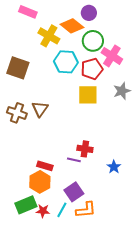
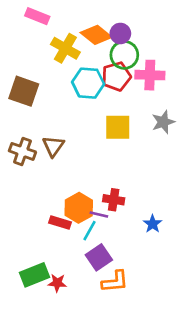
purple circle: (89, 13) -> (120, 33), moved
pink cross: (112, 56) -> (150, 75), turned -30
red pentagon: (92, 69) -> (116, 76), moved
orange hexagon: (40, 182) -> (79, 208), moved
cyan line: (62, 210) -> (89, 231), moved

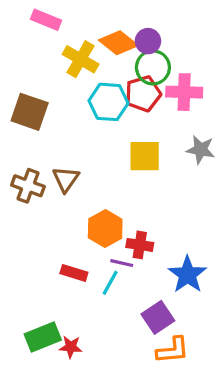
gray star: (163, 122) -> (201, 150), turned 30
orange hexagon: (79, 208) -> (105, 229), moved
blue star: (153, 224) -> (187, 275), size x1.6
purple square: (99, 257) -> (158, 317), moved
orange L-shape: (115, 282) -> (173, 350), moved

